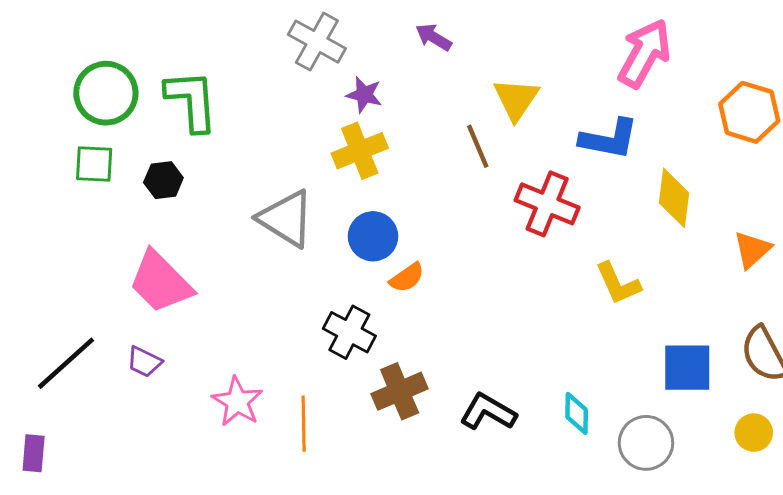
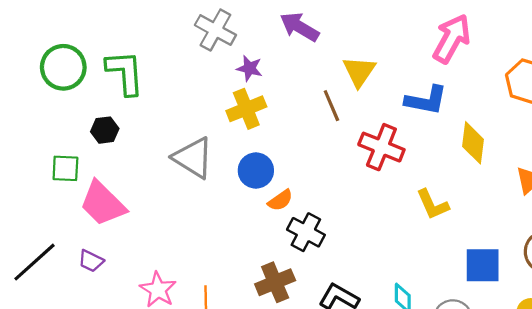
purple arrow: (433, 37) -> (300, 27), size x1.5
green square: (94, 164) -> (65, 168), moved
black cross: (349, 332) -> (306, 232), moved

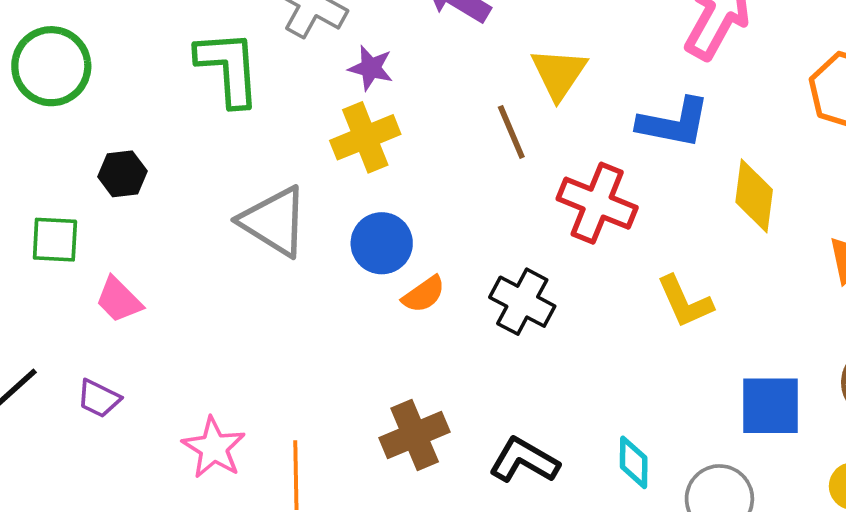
green L-shape: (125, 73) -> (228, 68), moved
pink trapezoid: (103, 203) -> (119, 300), size x0.6
black cross: (306, 232) -> (522, 302), moved

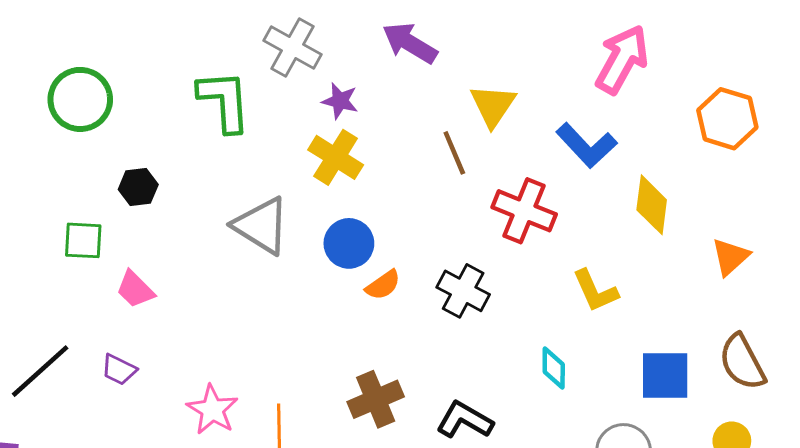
blue L-shape: (674, 123) -> (586, 145), turned 36
yellow cross: (365, 137) -> (336, 157), turned -36
cyan diamond: (634, 462) -> (554, 368), moved

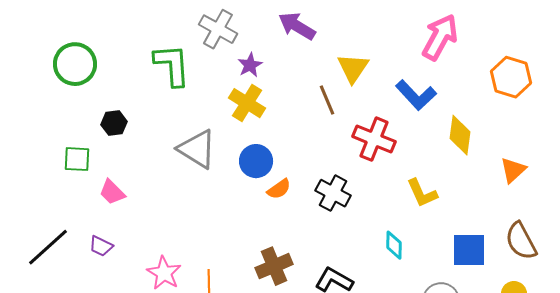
purple star: (340, 101) -> (250, 65), turned 30

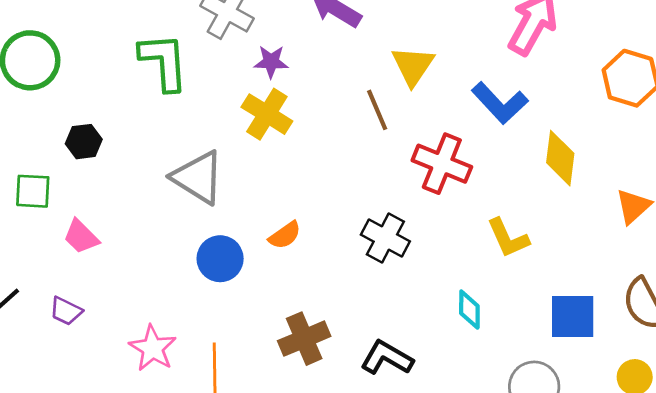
purple star: (250, 65) -> (271, 62), turned 30
blue circle: (256, 161) -> (220, 259), moved
orange semicircle: (279, 189) -> (285, 235), moved

